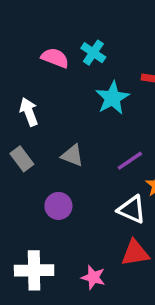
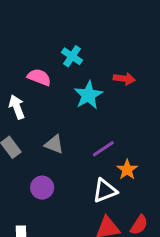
pink semicircle: (55, 58) -> (39, 77), moved
white triangle: (132, 209) -> (105, 191), turned -45

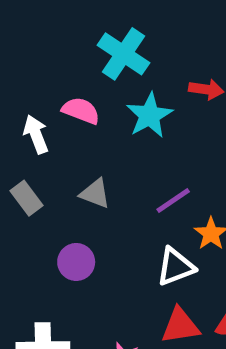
cyan cross: (72, 56) -> (123, 54), size x1.5
pink semicircle: (39, 77) -> (81, 111), moved

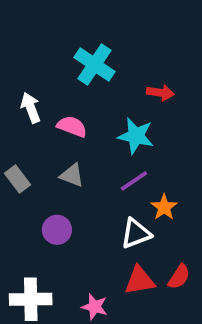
pink semicircle: (81, 111) -> (72, 126), moved
cyan star: (149, 115) -> (136, 136), moved, turned -30
white arrow: (36, 134) -> (31, 108), moved

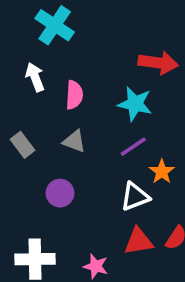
cyan cross: (95, 64) -> (55, 25), moved
red arrow: (160, 93) -> (158, 63), size x1.5
pink semicircle: (72, 126) -> (74, 95), turned 72

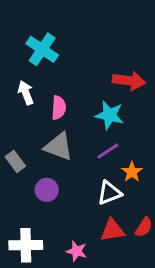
gray triangle: (74, 141) -> (59, 146), size x1.5
gray rectangle: (22, 145) -> (15, 161), moved

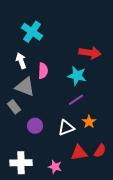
gray triangle: (59, 146) -> (25, 87), moved
orange star: (132, 172) -> (89, 122), moved
white triangle: (109, 193) -> (66, 128), moved

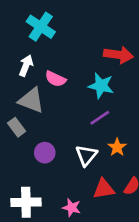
white arrow: (21, 61) -> (26, 66), turned 42
pink semicircle: (43, 71) -> (55, 79), turned 112
white triangle: (66, 128) -> (86, 155), turned -30

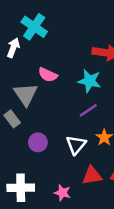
white arrow: (26, 66) -> (13, 48), moved
gray triangle: (31, 100) -> (26, 94), turned 35

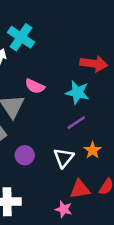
pink star: (62, 193) -> (64, 209), moved

